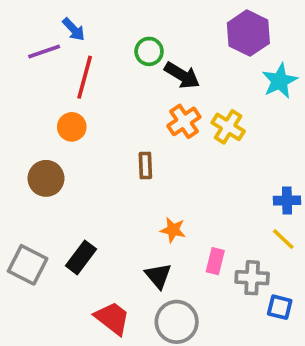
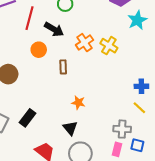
black arrow: (182, 75) -> (54, 29), moved
orange circle: (72, 127) -> (39, 50), moved
pink rectangle: (215, 261) -> (117, 149), moved

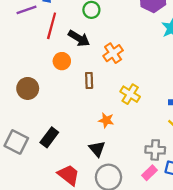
yellow cross: (109, 46) -> (130, 94), moved
pink rectangle: (117, 149) -> (149, 173), turned 32

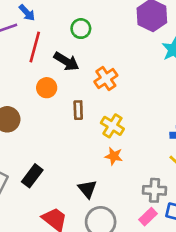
yellow cross: (130, 94) -> (112, 126), moved
orange star: (106, 120) -> (114, 156), moved

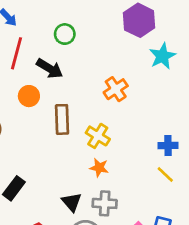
orange cross: (106, 79) -> (116, 89), moved
brown rectangle: (78, 110) -> (62, 119), size x1.5
gray cross: (155, 190) -> (105, 203), moved

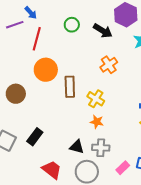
black arrow: (50, 68) -> (103, 31), moved
orange circle: (29, 96) -> (46, 70), size x1.5
black triangle: (72, 202) -> (77, 147), turned -35

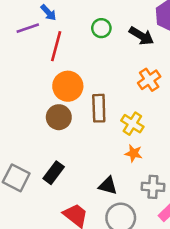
brown circle: (16, 94) -> (59, 117), moved
gray cross: (101, 148) -> (153, 187), moved

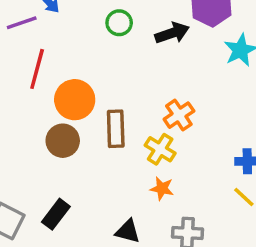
black arrow: (141, 36) -> (172, 33), turned -50
red line: (56, 46) -> (37, 69), moved
orange cross: (149, 80) -> (179, 115), moved

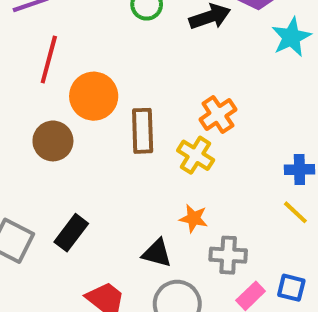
brown circle: (63, 141) -> (53, 141), moved
orange star: (162, 189) -> (194, 218), moved

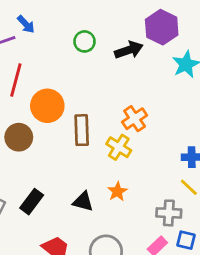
orange star: (194, 218) -> (117, 192), turned 30
black triangle: (157, 253) -> (83, 202), moved
gray cross: (228, 255) -> (169, 213), moved

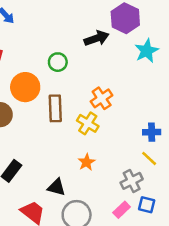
green circle: (84, 41) -> (58, 62), moved
black triangle: (83, 202) -> (57, 187), moved
gray cross: (169, 213) -> (132, 181), turned -30

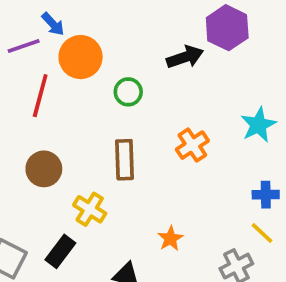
cyan star: (147, 51) -> (258, 125), moved
orange circle: (25, 87) -> (81, 57), moved
yellow cross: (88, 123) -> (90, 209), moved

